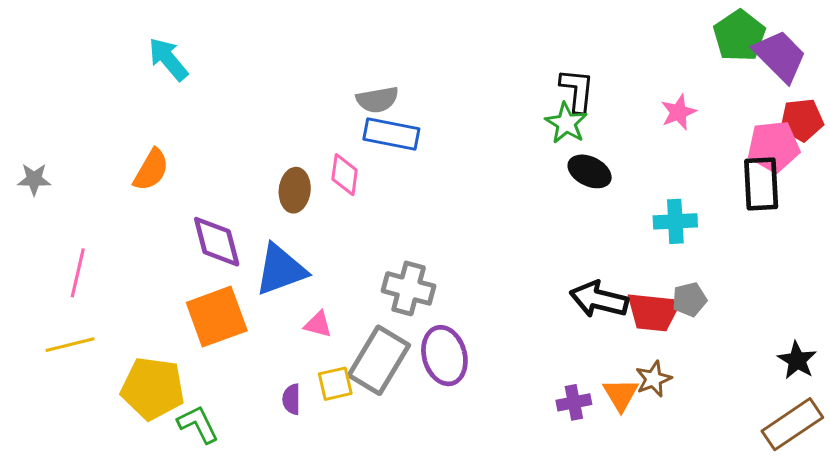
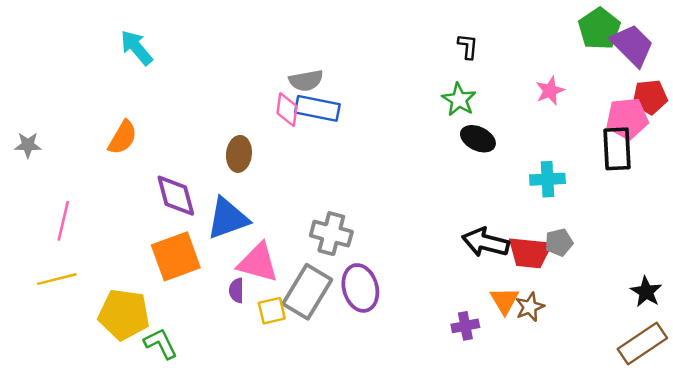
black L-shape: (577, 90) -> (468, 46), moved, size x0.7
pink diamond: (345, 175) -> (287, 110), moved
pink triangle: (318, 324) -> (258, 263), size x1.8
orange triangle: (621, 395) -> (505, 301), moved
purple semicircle: (292, 399) -> (236, 290), moved

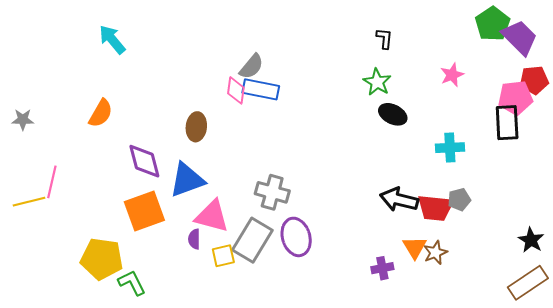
gray semicircle: (306, 81) -> (251, 67), turned -40
yellow line: (57, 279) -> (29, 202), moved

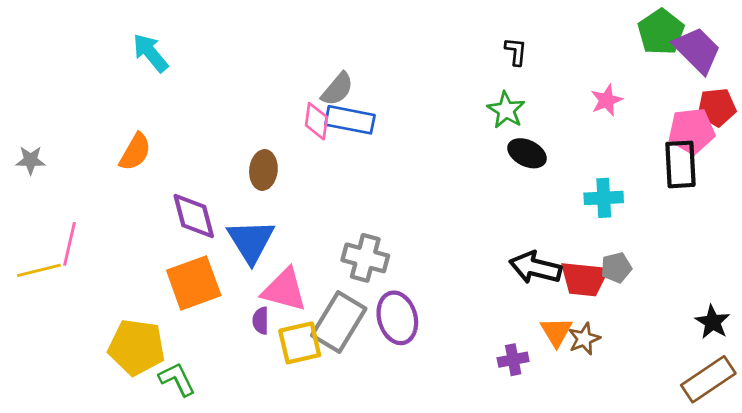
blue triangle: (187, 180) -> (251, 241), turned -42
yellow square: (223, 256) -> (300, 343), size x1.4

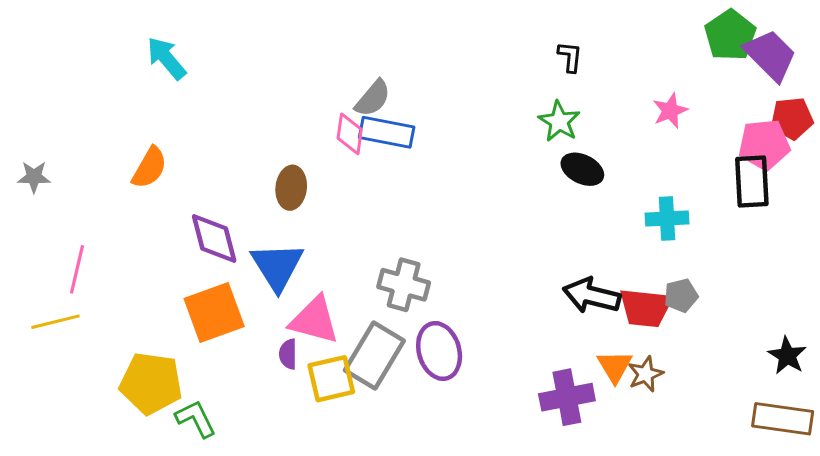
yellow line: (39, 270) -> (55, 322), moved
purple cross: (513, 360) -> (567, 397), size x1.6
brown rectangle: (708, 379) -> (783, 419), turned 42

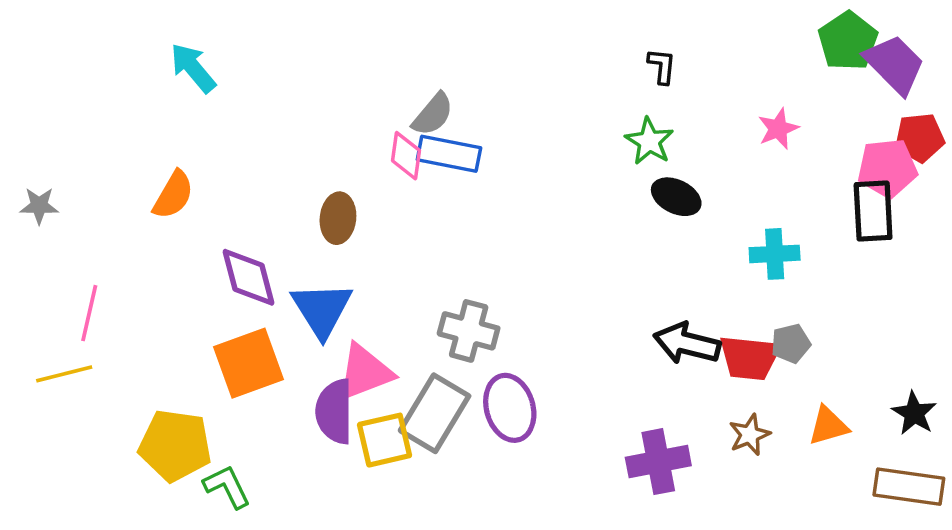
pink triangle: (314, 320) -> (365, 372), turned -36
purple semicircle: (288, 354) -> (334, 411), size x1.8
orange triangle: (615, 366) -> (828, 426), moved, turned 45

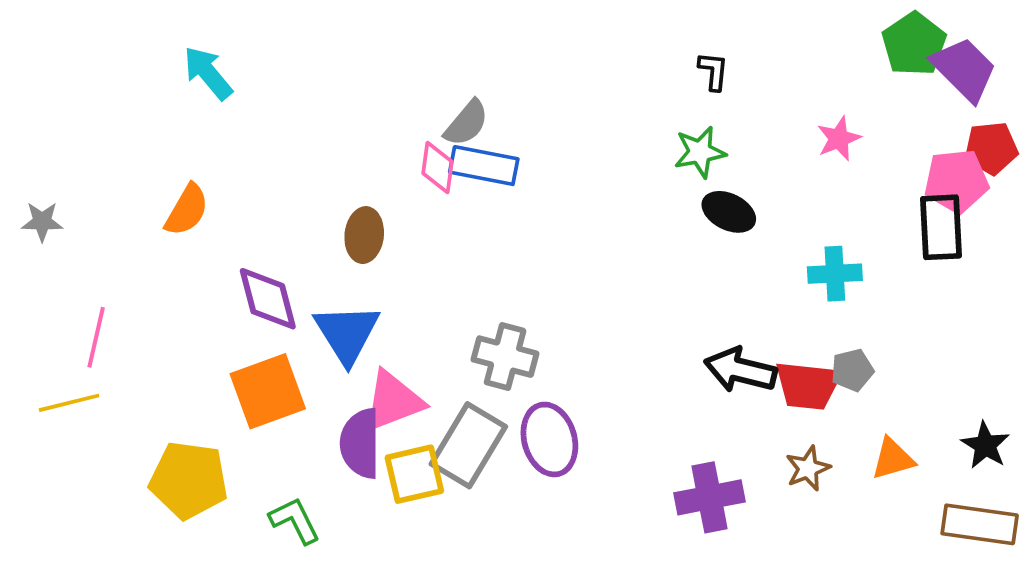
green star: (649, 141) -> (700, 152), turned 30
green L-shape: (227, 487) -> (295, 521), moved

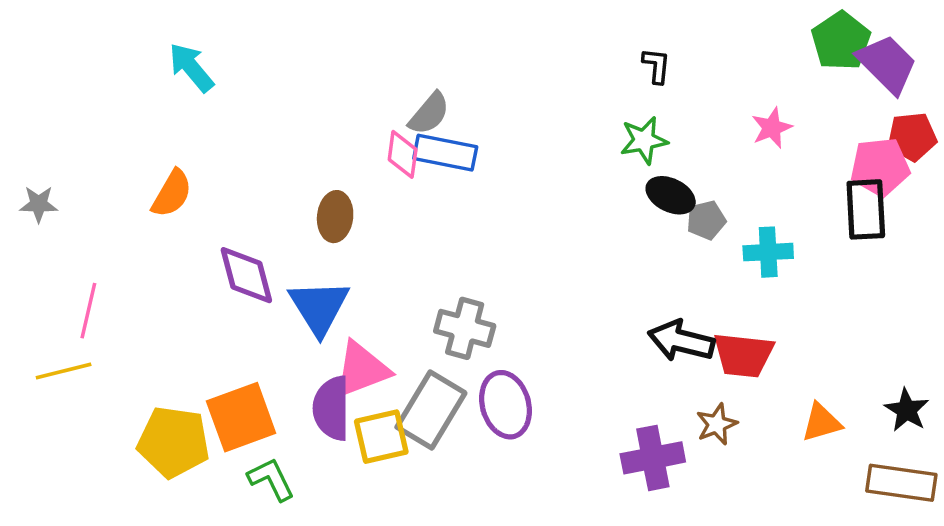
gray pentagon: (852, 370) -> (706, 220), moved
orange square: (268, 391) -> (241, 417), moved
brown star: (808, 468) -> (717, 424), moved

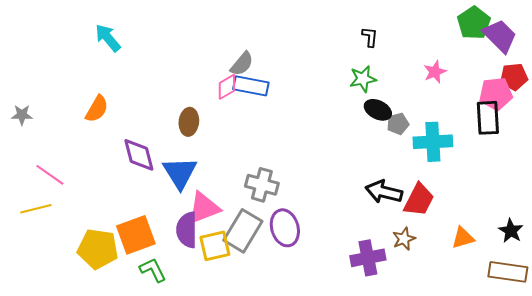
pink diamond: (403, 154) -> (227, 87), turned 52
cyan cross: (768, 252) -> (433, 142), size x1.4
pink line: (88, 311) -> (50, 175), turned -68
red trapezoid: (743, 355) -> (419, 200), turned -69

